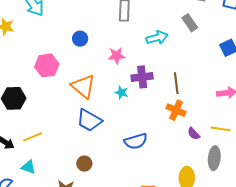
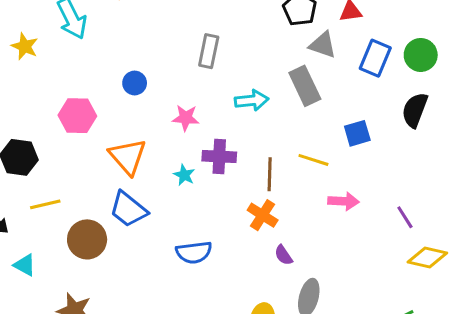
gray rectangle: (190, 23) -> (305, 86), size x1.4
yellow line: (220, 129) -> (313, 160), moved
yellow line: (33, 137) -> (45, 204), moved
brown circle: (84, 164) -> (87, 239), moved, size x1.6

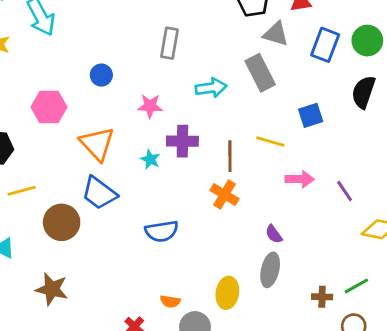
purple line: (405, 217) -> (345, 191), moved
purple semicircle: (283, 255) -> (274, 234), moved

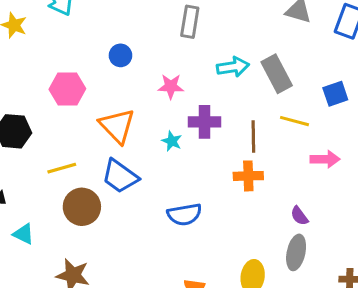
gray rectangle: (260, 73) -> (277, 74), moved
yellow line: (22, 191) -> (62, 168), moved
orange cross: (225, 194) -> (248, 176), turned -32

